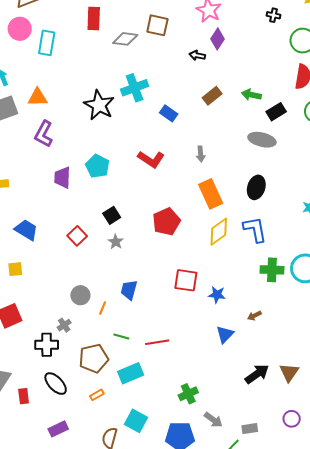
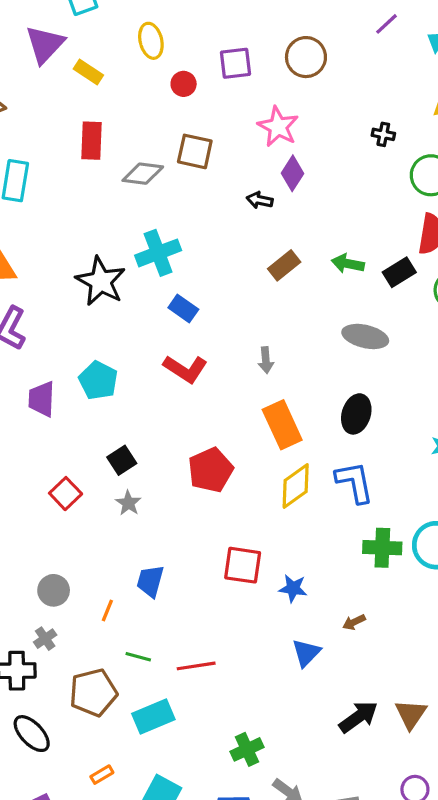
black rectangle: (276, 112) -> (399, 272), moved
blue rectangle: (169, 113) -> (183, 308), moved
gray circle: (80, 295) -> (54, 590), moved
orange rectangle: (97, 395) -> (102, 775), moved

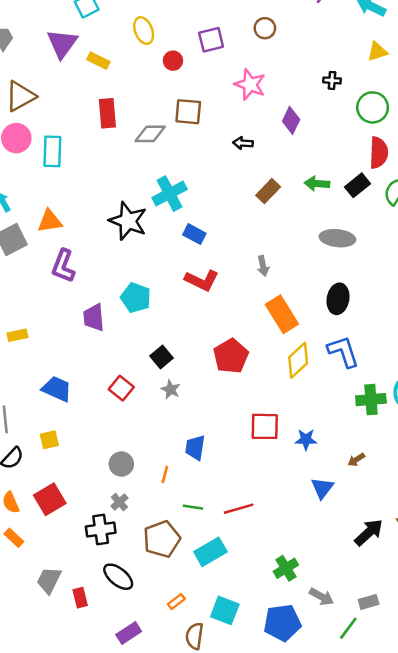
brown circle: (306, 57) -> (265, 28), size x0.7
purple diamond: (293, 173) -> (291, 120), moved

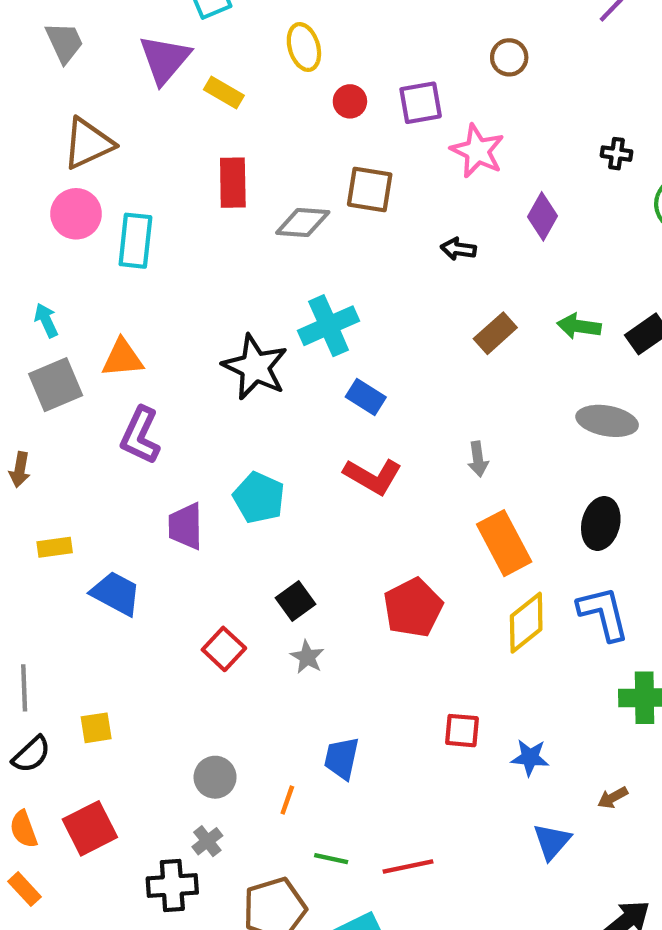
purple square: (211, 40) -> (421, 103), moved
blue trapezoid: (57, 389) -> (116, 593), moved
red square: (265, 426) -> (462, 731), size x0.7

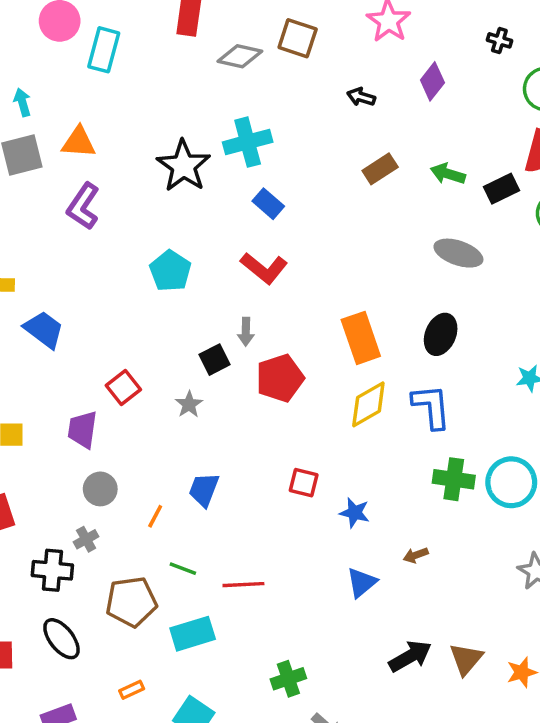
gray arrow: (478, 459) -> (246, 332), moved
purple trapezoid: (186, 526) -> (83, 430), moved
black square: (295, 601) -> (214, 360), moved

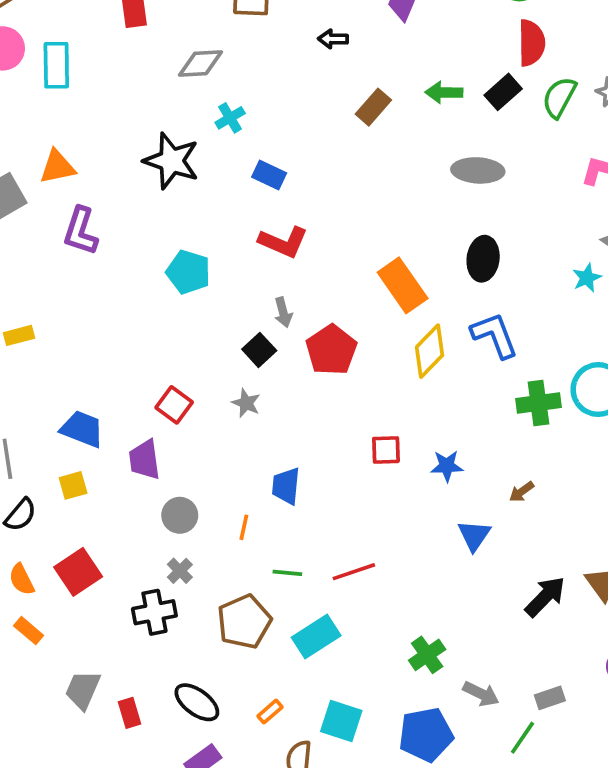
gray diamond: (240, 56) -> (200, 64), moved
cyan cross: (248, 142) -> (230, 118), size x0.6
blue trapezoid: (44, 330) -> (82, 429), moved
black ellipse: (61, 639) -> (197, 702), moved

